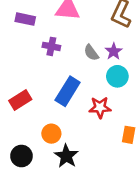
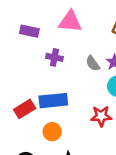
blue rectangle: (68, 91) -> (53, 101), moved, turned 52
orange circle: (51, 134) -> (52, 132), moved

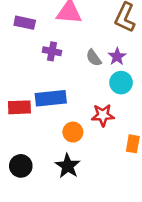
red rectangle: (25, 109) -> (19, 107), turned 30
orange circle: (52, 132) -> (73, 132), moved

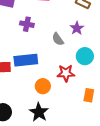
gray semicircle: (94, 58) -> (58, 39), moved
cyan circle: (121, 83) -> (85, 56), moved

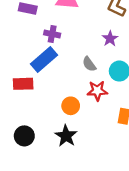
gray semicircle: (58, 39) -> (89, 64), moved
blue rectangle: (26, 60) -> (44, 59), moved, turned -35

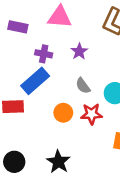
purple star: (110, 39) -> (79, 51), moved
orange circle: (71, 106) -> (63, 113), moved

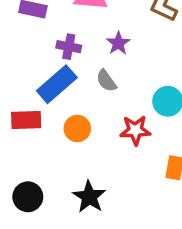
gray semicircle: (83, 86) -> (106, 81), moved
orange circle: (63, 113) -> (77, 129), moved

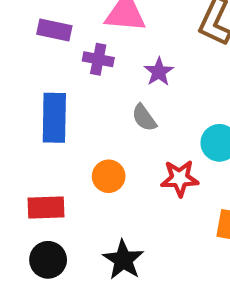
purple cross: (69, 47) -> (98, 59), moved
blue rectangle: (57, 84) -> (54, 118), moved, turned -48
red rectangle: (26, 120) -> (46, 208), moved

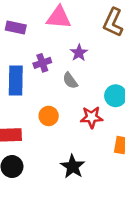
purple cross: (98, 59) -> (42, 63), moved, turned -30
black star: (123, 260) -> (73, 167), moved

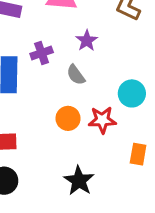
orange circle: (49, 116) -> (68, 118), moved

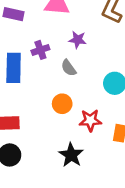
purple star: (87, 41) -> (78, 40), turned -30
red star: (102, 120) -> (90, 120), moved

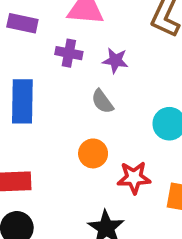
purple cross: (40, 50) -> (69, 53), moved, turned 30

